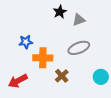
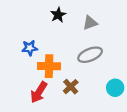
black star: (60, 12) -> (58, 15), moved
red arrow: (18, 81) -> (39, 92), moved, turned -30

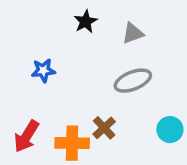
orange cross: (49, 66) -> (72, 143), moved
red arrow: (39, 92) -> (26, 136), moved

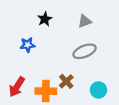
black star: (86, 21) -> (45, 19), moved
cyan circle: (170, 130) -> (99, 90), moved

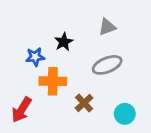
black star: (45, 19) -> (64, 42), moved
orange cross: (46, 91) -> (53, 81), moved

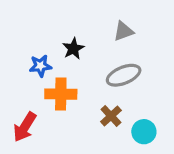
brown cross: (84, 103) -> (111, 116), moved

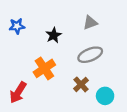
blue star: (40, 66) -> (17, 26), moved
orange cross: (61, 94) -> (44, 68), turned -35

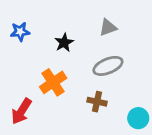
brown cross: (81, 84) -> (97, 102), turned -35
cyan circle: (105, 96) -> (138, 118), moved

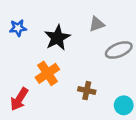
black star: (64, 43) -> (57, 38), size x1.5
gray ellipse: (108, 66) -> (119, 50), moved

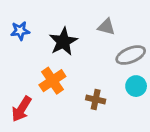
gray triangle: (97, 24) -> (106, 27), turned 35
cyan circle: (124, 105) -> (136, 86), moved

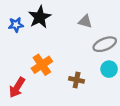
black star: (63, 42) -> (40, 17), moved

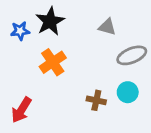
orange cross: (42, 65) -> (53, 62), moved
cyan circle: (109, 69) -> (128, 92), moved

